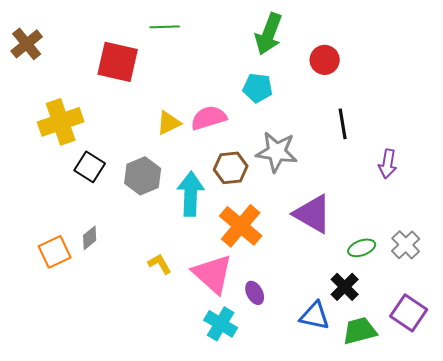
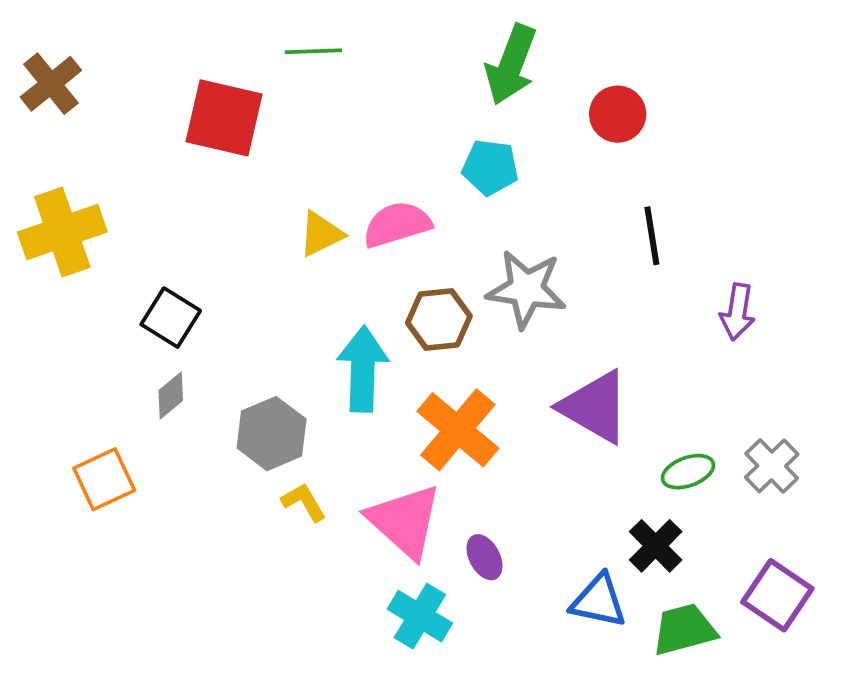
yellow cross: (61, 122) -> (62, 232), moved
gray hexagon: (143, 176) -> (272, 434), moved
gray diamond: (90, 238) -> (171, 396), moved

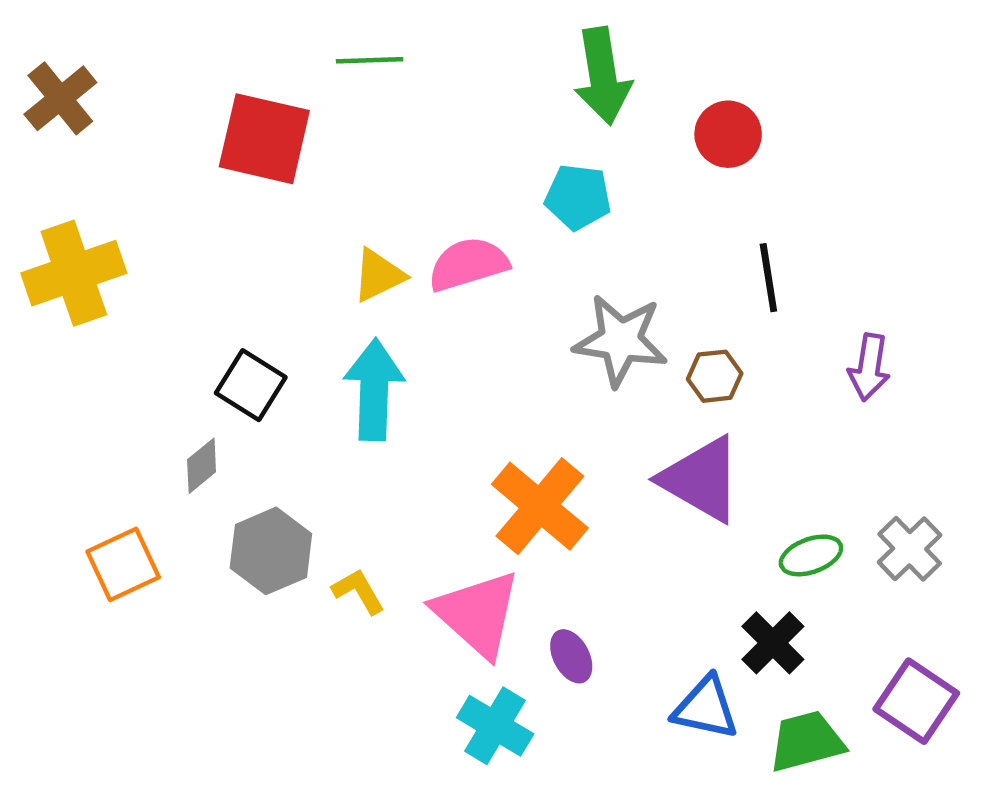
green arrow: (511, 65) -> (603, 76), turned -30
black square: (171, 318) -> (251, 385), moved
brown hexagon: (439, 319) -> (715, 376), moved, size x0.7
cyan arrow: (363, 369) -> (374, 390), moved
gray hexagon: (272, 434) -> (271, 551), moved

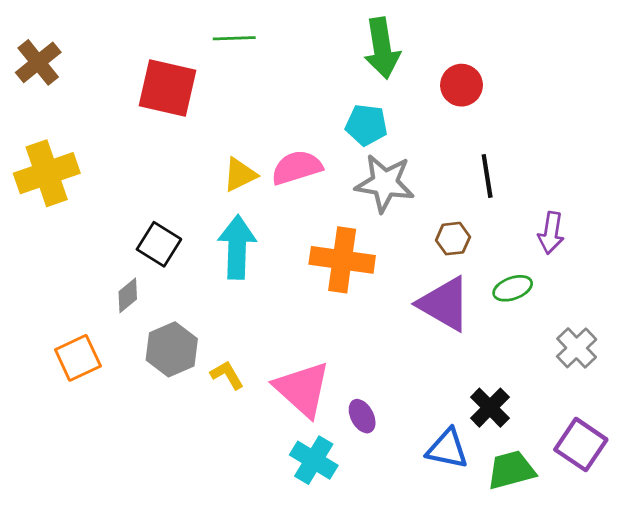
gray star: (621, 340) -> (385, 183), moved
orange cross: (540, 506) -> (342, 260), moved, turned -32
green ellipse: (811, 555) -> (513, 288), moved

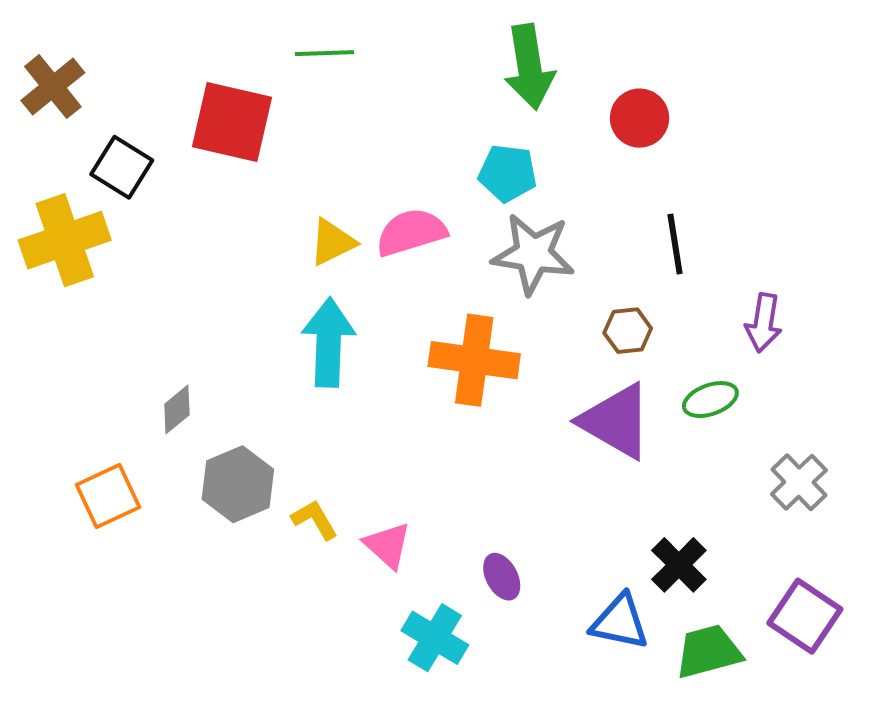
black square: (159, 244) -> (122, 167), moved
pink triangle: (302, 389) -> (388, 545), moved, size x0.6

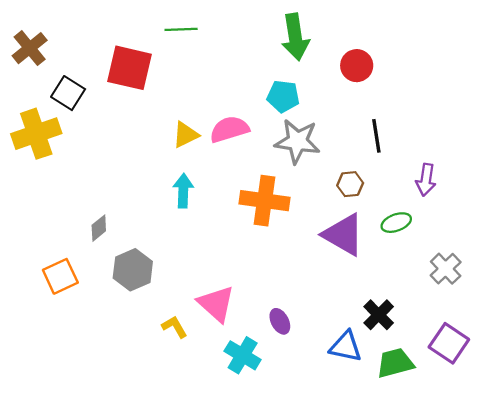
cyan arrow: (328, 342) -> (183, 191), size x0.7
yellow L-shape: (315, 520) -> (174, 327), moved
pink triangle: (388, 545) -> (216, 304), size x1.4

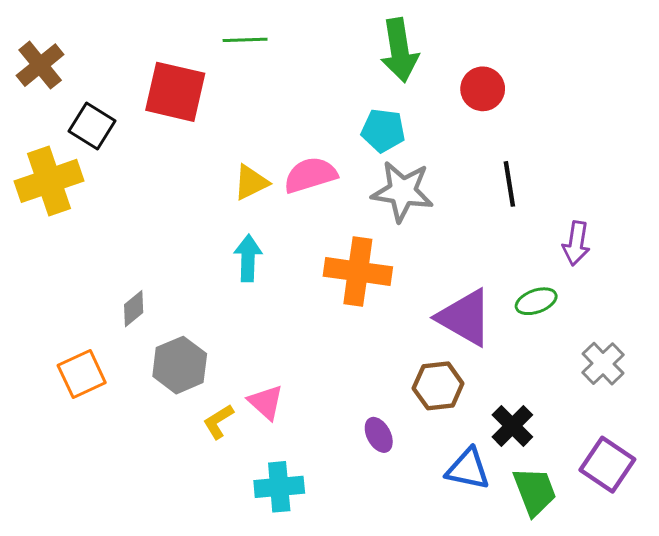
brown hexagon: (350, 184) -> (438, 386), moved, size x1.4
pink triangle: (216, 304) -> (266, 402), moved, size x0.7
yellow L-shape: (174, 327) -> (218, 422), moved, turned -92
cyan cross: (243, 355) -> (279, 487), moved, turned -36
green trapezoid: (395, 363) -> (535, 491), turned 84

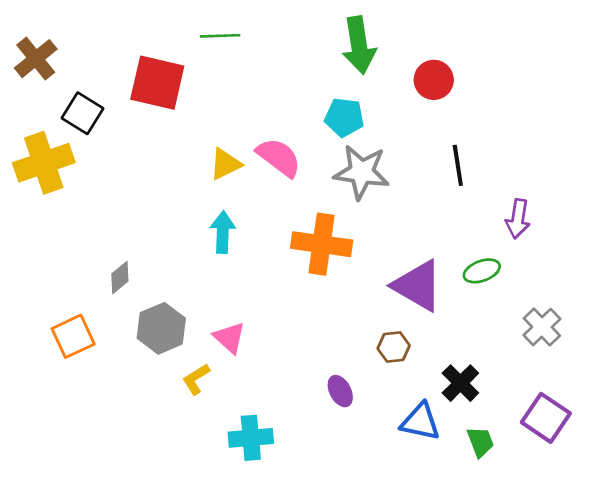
pink semicircle: (310, 175) -> (279, 157), turned 54
brown hexagon: (438, 386) -> (394, 347), size x0.7
pink triangle: (266, 402) -> (229, 338), moved
green trapezoid: (535, 491) -> (480, 442), size x0.7

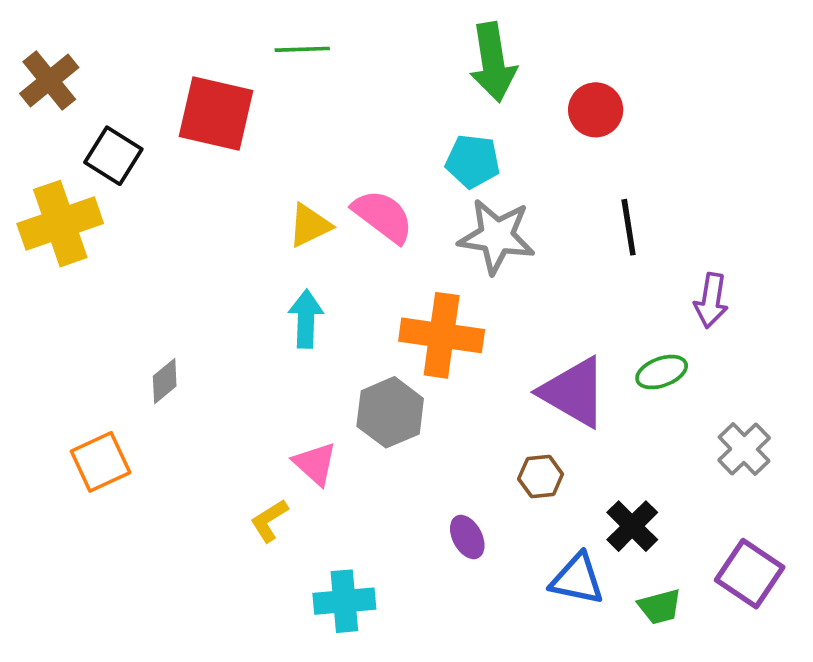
gray hexagon: (161, 328) -> (390, 412), moved
green trapezoid: (480, 442) -> (660, 607), turned 96

